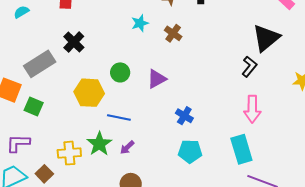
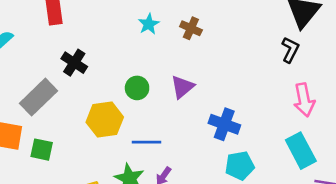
blue cross: (184, 116) -> (224, 124), size x1.4

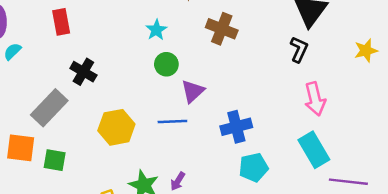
brown cross: (191, 28) -> (222, 29), moved, size x1.4
green circle: (137, 88) -> (166, 64), moved
blue cross: (224, 124) -> (236, 127), turned -32
blue line: (146, 142) -> (172, 121), moved

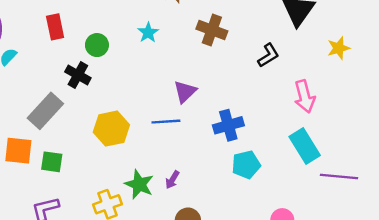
black L-shape: (299, 49) -> (268, 55), moved, turned 35
yellow star: (366, 51) -> (339, 48), moved
green circle: (166, 64) -> (97, 45), moved

